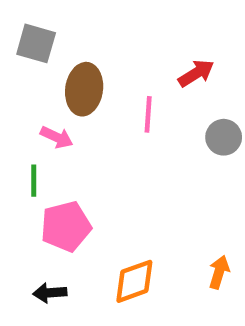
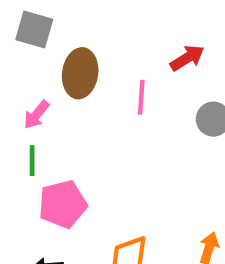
pink arrow: (57, 137) -> (36, 115), moved, turned 104

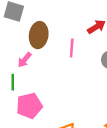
pink arrow: (36, 115) -> (25, 60), moved

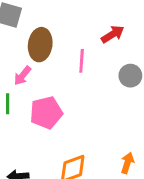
pink pentagon: (29, 106) -> (46, 113), moved

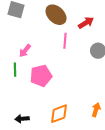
brown ellipse: (40, 45) -> (56, 15), moved, turned -55

